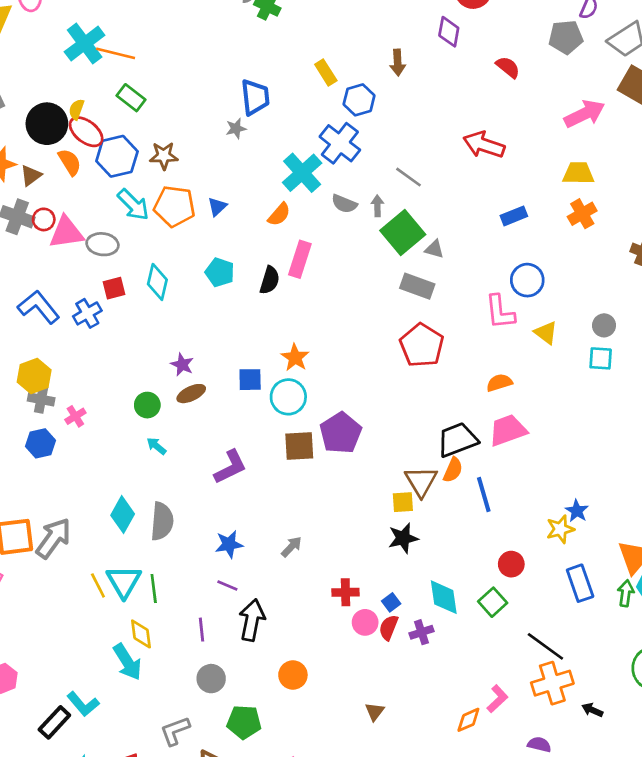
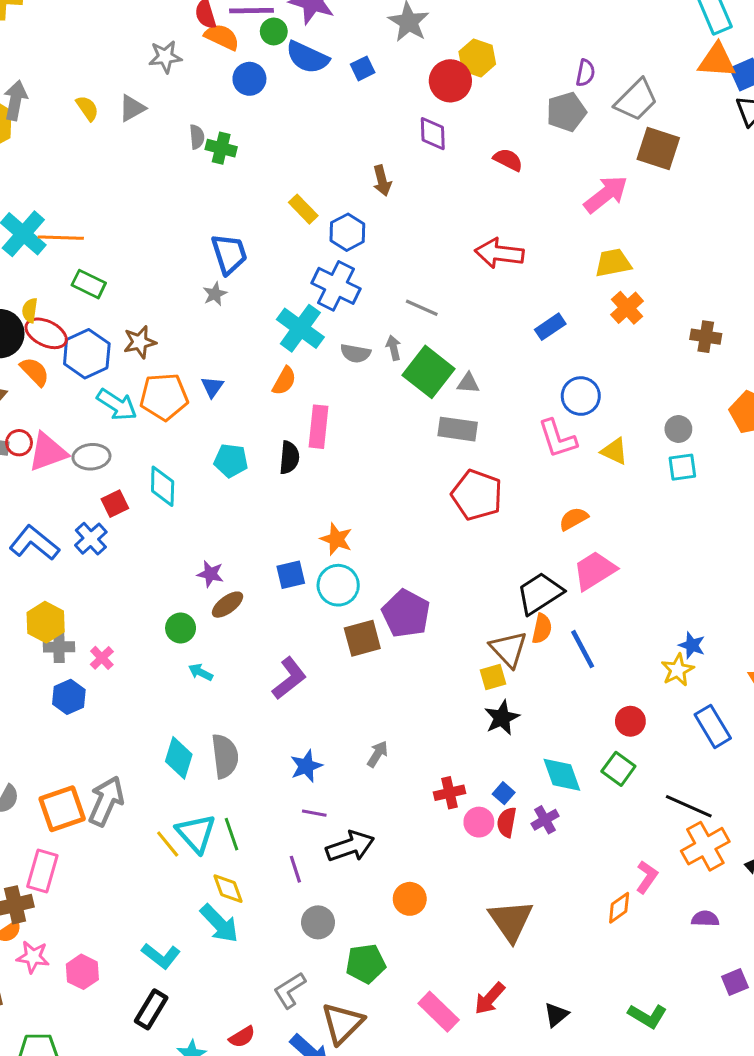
black arrow: (252, 620) -> (350, 846), turned 72
cyan L-shape: (83, 704) -> (161, 956), moved
brown triangle: (375, 711) -> (511, 921), size x2.0

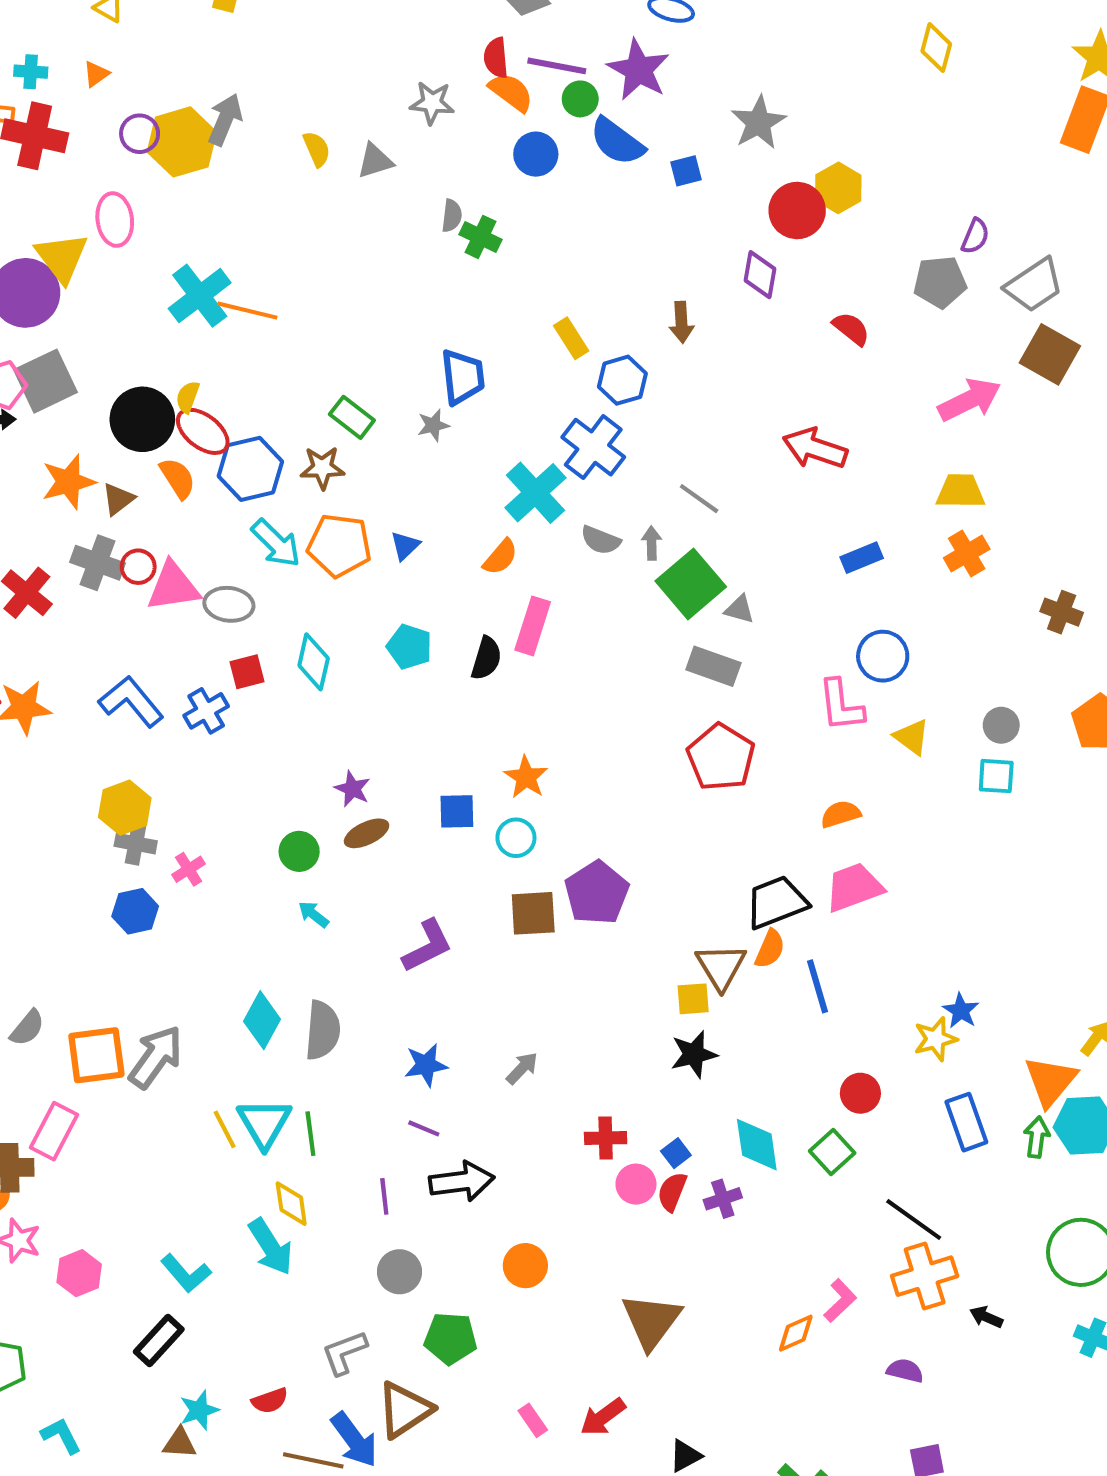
green rectangle: (89, 284) -> (352, 417), moved
cyan circle: (338, 585) -> (516, 838), size x0.7
pink rectangle: (439, 1012) -> (533, 1420), size x0.6

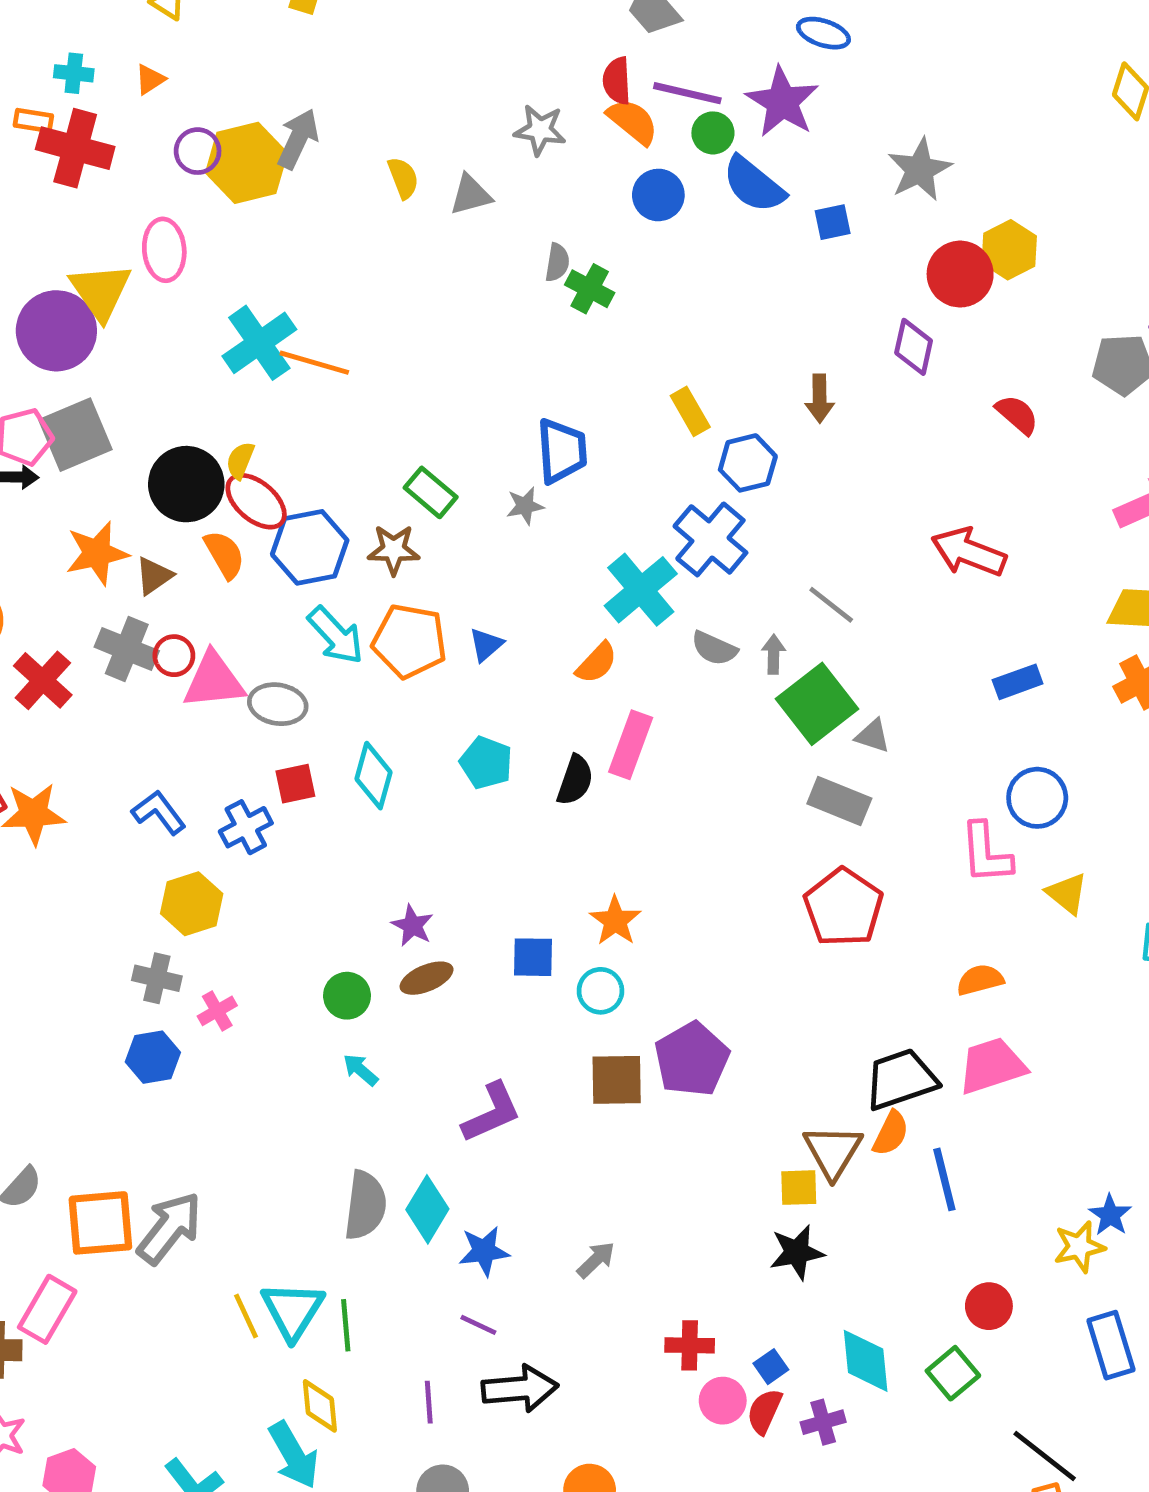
blue L-shape: (131, 701) -> (159, 812), size x0.7
yellow hexagon: (125, 808) -> (192, 904), moved
cyan diamond: (262, 1020) -> (427, 1209), moved

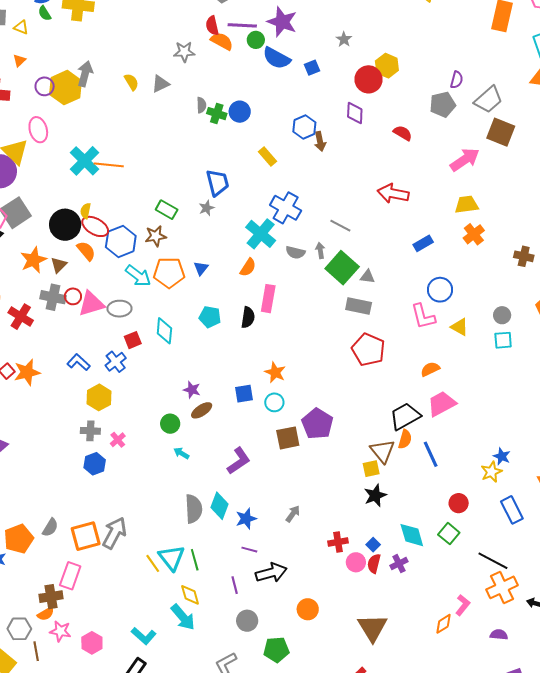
gray star: (920, 170) -> (344, 39), size x0.6
blue circle: (658, 195) -> (240, 112), moved
blue hexagon: (748, 463) -> (304, 127), moved

